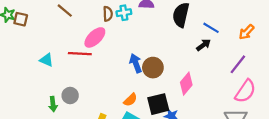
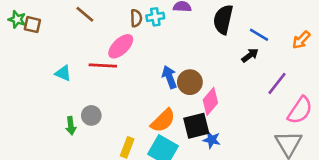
purple line: (238, 64) -> (277, 83), moved
pink diamond: (186, 84) -> (210, 101), moved
orange semicircle: (130, 100) -> (163, 121), size x1.5

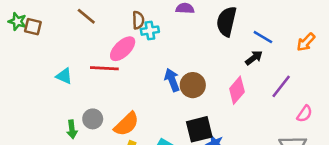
cyan cross: (155, 17) -> (150, 31), moved
pink diamond: (210, 101) -> (237, 90), moved
pink semicircle: (300, 110) -> (305, 114), size x0.6
orange semicircle: (163, 121) -> (126, 124), moved

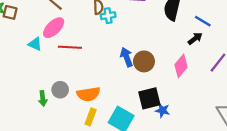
pink ellipse: (123, 49) -> (54, 28), moved
cyan triangle: (64, 76) -> (35, 44), moved
orange semicircle: (126, 124) -> (88, 94), turned 35

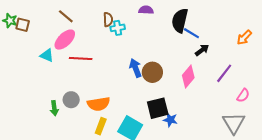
blue line: (203, 21) -> (191, 33), moved

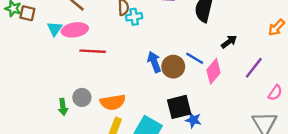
blue line: (191, 33) -> (195, 58), moved
pink ellipse: (65, 40) -> (75, 30), turned 35
cyan triangle: (47, 55) -> (55, 29), moved, turned 40

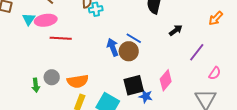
blue line: (195, 58) -> (134, 38), moved
pink diamond: (214, 71) -> (166, 80), moved

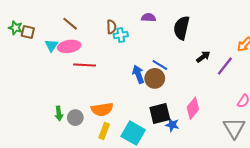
purple line: (197, 52) -> (225, 66), moved
gray circle: (52, 77) -> (75, 118), moved

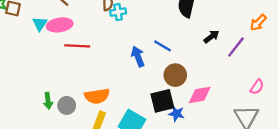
brown circle: (155, 78) -> (175, 75), moved
pink diamond: (193, 108) -> (200, 95), turned 40

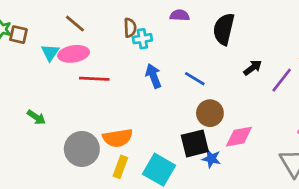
blue arrow: (138, 56) -> (153, 76), moved
green arrow: (48, 101) -> (36, 117), moved, turned -49
gray circle: (67, 105) -> (82, 149), size x1.6

